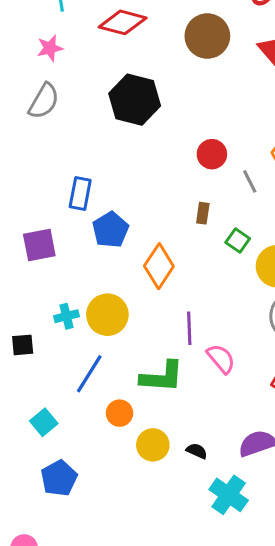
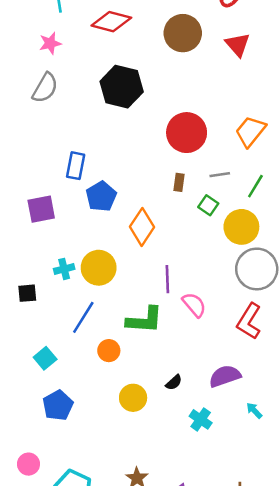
red circle: (212, 154) -> (187, 133), size x1.6
gray line: (250, 181) -> (220, 175), moved, turned -72
yellow circle: (153, 445) -> (133, 398), moved
black semicircle: (197, 451) -> (174, 382), turned 114
cyan cross: (229, 495) -> (201, 419), size x0.7

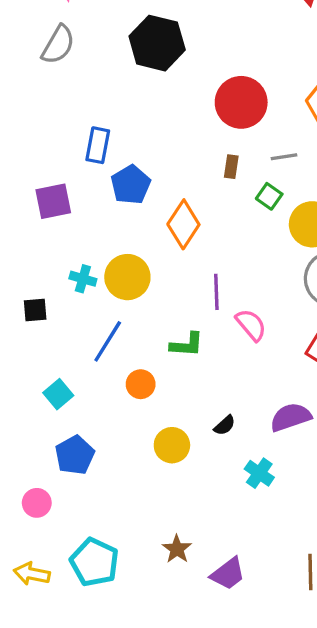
cyan cross: (64, 269) -> (83, 279), turned 30
green L-shape: (145, 320) -> (187, 345), size x0.7
pink circle: (28, 464) -> (37, 503), moved

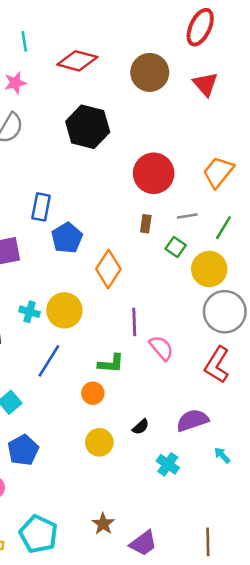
orange circle: (141, 384) -> (93, 393), moved

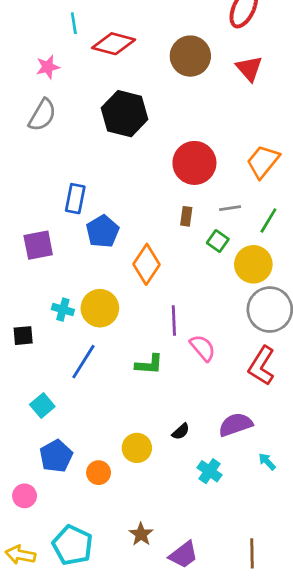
cyan line: (24, 41) -> (74, 23), moved
orange circle: (93, 393) -> (99, 473), moved

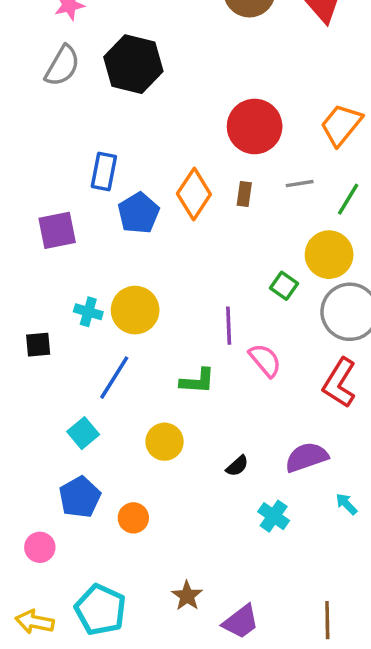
black hexagon: (125, 114) -> (133, 64), moved
green square: (218, 241) -> (284, 286), moved
orange diamond: (146, 264) -> (194, 194), moved
cyan square: (42, 405) -> (83, 433), moved
yellow circle: (137, 448) -> (165, 442), moved

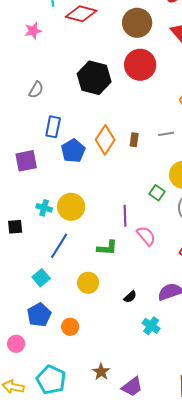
black hexagon: (133, 64) -> (94, 78), moved
gray semicircle: (62, 66) -> (36, 90), moved, size x0.7
red circle: (255, 126) -> (140, 65), moved

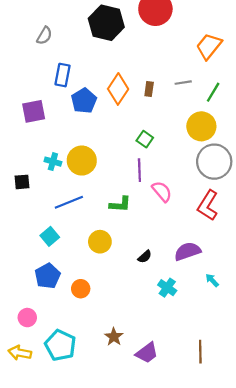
green square: (157, 193) -> (145, 139), moved
blue line: (59, 246) -> (69, 202), turned 36
pink circle: (16, 344) -> (27, 318), moved

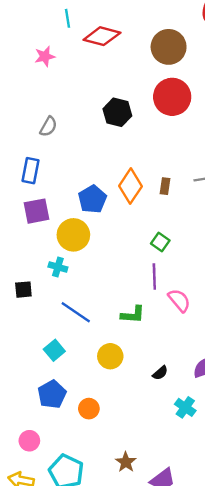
black hexagon: (106, 23) -> (117, 112), size x0.7
blue rectangle: (63, 75) -> (31, 171), moved
yellow circle: (82, 161) -> (73, 235), moved
blue line: (69, 202) -> (76, 312), turned 56

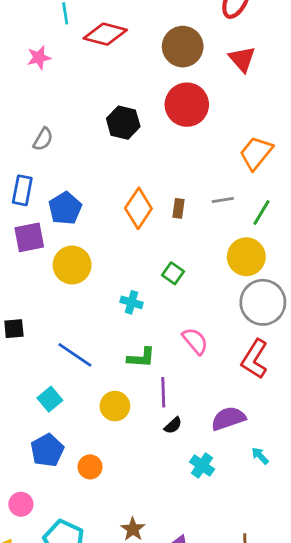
blue pentagon: (92, 199) -> (65, 208), moved
cyan cross: (58, 267) -> (132, 302), moved
purple line: (154, 277) -> (163, 392), moved

